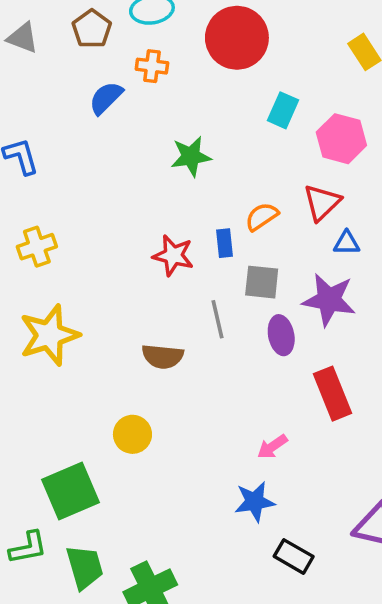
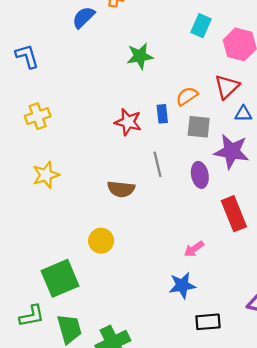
gray square: (262, 282) -> (199, 127), moved
yellow star: (49, 335) -> (46, 175), size x0.7
black rectangle: (294, 556) -> (208, 322), turned -35

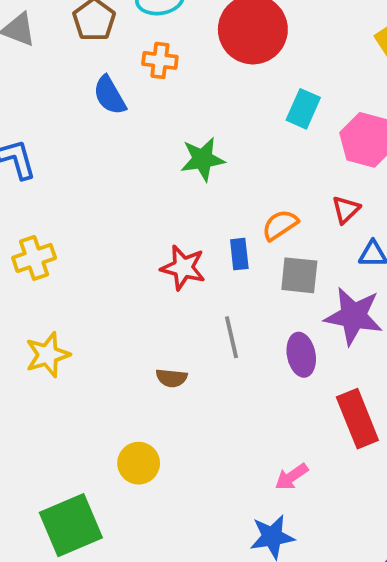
blue semicircle: (83, 17) -> (110, 95), turned -75
red triangle: (227, 87) -> (346, 210), size x0.7
brown semicircle: (121, 189) -> (172, 378), size x0.7

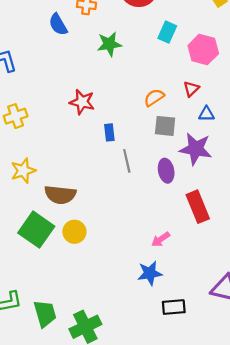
green star: (203, 159) -> (109, 44), moved
blue rectangle: (239, 254) -> (109, 132), moved
red star: (183, 268) -> (82, 102), moved
brown semicircle: (172, 378) -> (60, 195), moved, size x1.8
green square: (71, 525) -> (36, 230), moved, turned -32

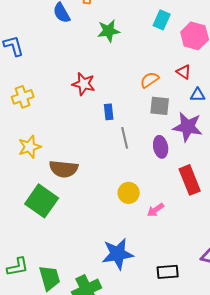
red triangle: (191, 89) -> (184, 72), turned -42
yellow circle: (74, 232) -> (129, 193), moved
blue star: (150, 273) -> (118, 254), moved, size x1.4

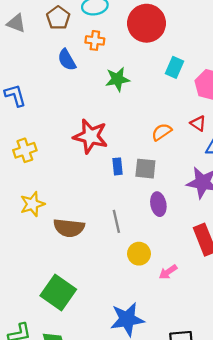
red star: (84, 84) -> (91, 136), size x1.4
gray square: (160, 106) -> (145, 169), moved
gray line: (125, 138) -> (116, 221), moved
purple ellipse: (161, 147) -> (158, 204), moved
green square: (42, 201) -> (58, 292), moved

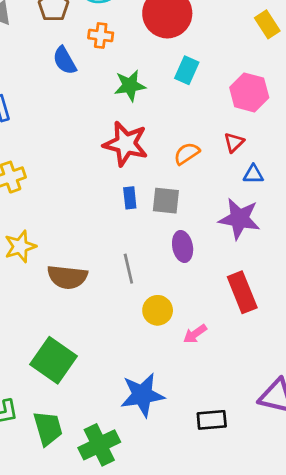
cyan rectangle: (175, 67) -> (187, 70), moved
red triangle: (198, 123) -> (234, 142), turned 42
red star: (91, 136) -> (126, 144), moved

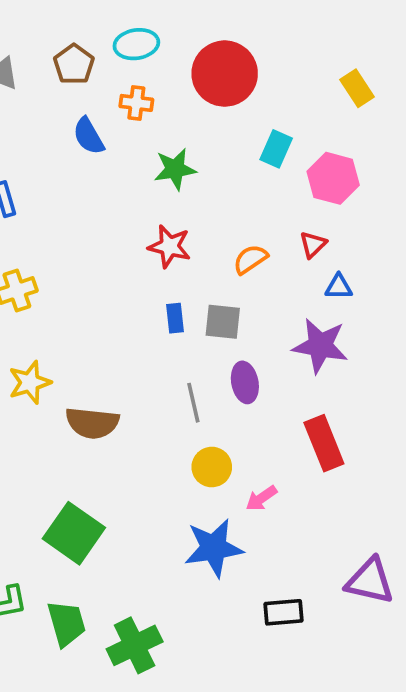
cyan rectangle: (187, 70) -> (276, 149), moved
red star: (126, 144) -> (169, 246), size x0.7
gray line: (128, 269) -> (193, 403), moved
blue star: (142, 395) -> (214, 548), moved

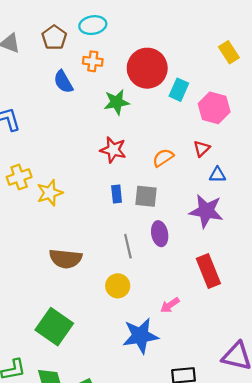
red circle: (225, 74) -> (147, 68), moved
yellow star: (30, 382) -> (50, 193), moved
yellow circle: (212, 467) -> (118, 286), moved

